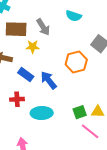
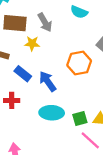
cyan ellipse: (42, 113) -> (52, 113), moved

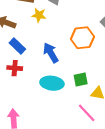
blue rectangle: (23, 74) -> (17, 46), moved
green square: (80, 118) -> (81, 79), moved

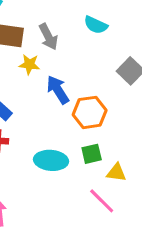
orange hexagon: (82, 38) -> (90, 112), moved
blue arrow: (51, 53) -> (58, 90), moved

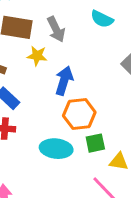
blue arrow: (58, 90) -> (64, 81), turned 48
orange hexagon: (90, 112) -> (79, 114), moved

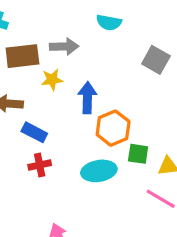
gray arrow: (56, 29) -> (64, 47), turned -50
green square: (95, 143) -> (138, 154), turned 36

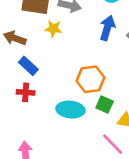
blue arrow: (87, 98) -> (107, 28), moved

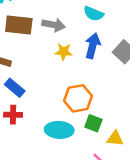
yellow star: (53, 29) -> (64, 52), moved

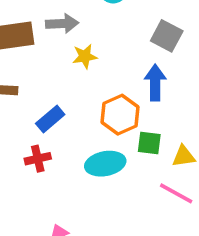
blue arrow: (93, 46) -> (155, 83), moved
blue rectangle: (15, 88) -> (50, 119), moved, turned -66

